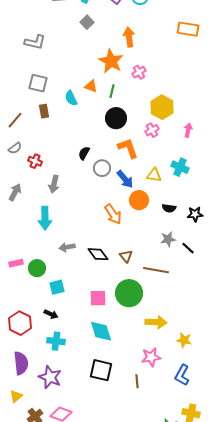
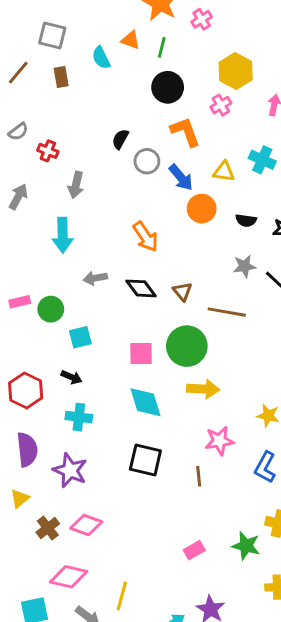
brown line: (15, 120) -> (18, 73), moved
orange arrow: (113, 214) -> (145, 237), moved
yellow arrow: (156, 322) -> (203, 389), moved

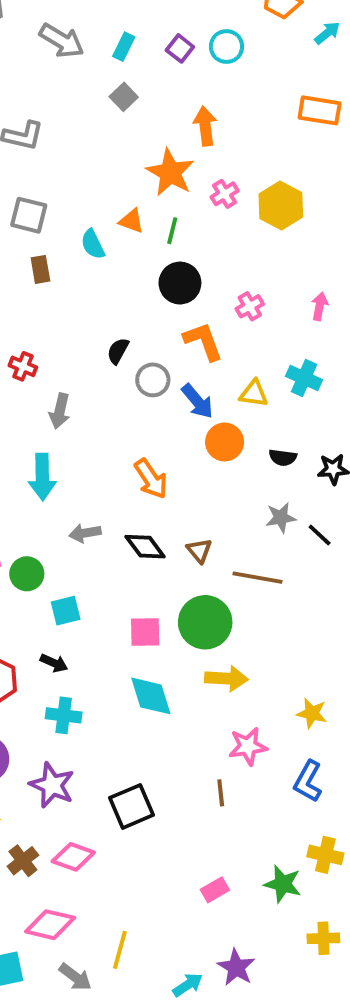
yellow hexagon: (236, 71) -> (281, 205), moved
black square: (145, 460) -> (131, 806), moved, turned -36

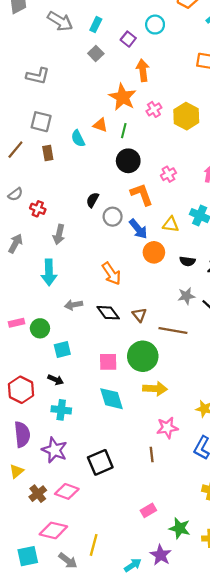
purple square: (180, 48) -> (128, 39), moved
green star: (283, 884) -> (180, 528), moved

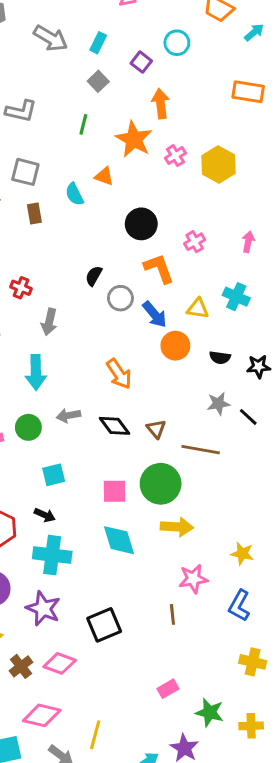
green line: (124, 131) -> (83, 124), moved
green circle: (40, 328) -> (28, 427), moved
cyan cross: (61, 410) -> (52, 555), size x1.4

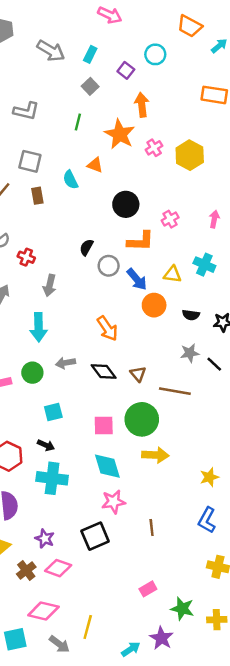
orange L-shape: (159, 268) -> (141, 241), turned 112
yellow star: (242, 554) -> (209, 477), turned -30
pink star: (193, 579) -> (114, 502), moved
purple star: (43, 609) -> (45, 539), moved, size x0.7

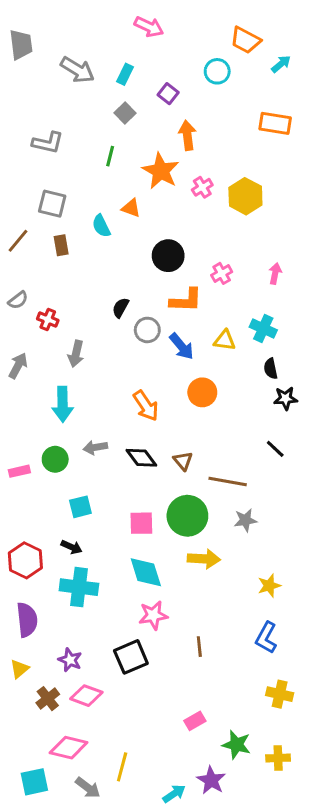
cyan circle: (155, 54) -> (217, 71), moved
orange circle: (154, 305) -> (202, 392), moved
black semicircle: (191, 315) -> (271, 369), moved, turned 70
gray star: (190, 353) -> (245, 520), moved

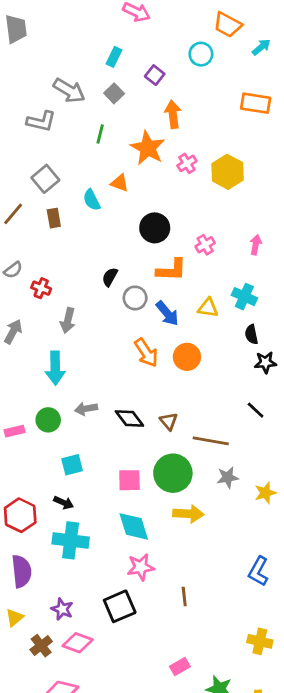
gray arrow: (77, 70) -> (69, 91), moved
gray square: (52, 204) -> (45, 179), turned 36
orange arrow: (146, 406) -> (146, 353), moved
yellow star: (269, 586) -> (265, 493), moved
blue L-shape: (266, 638) -> (258, 571), moved

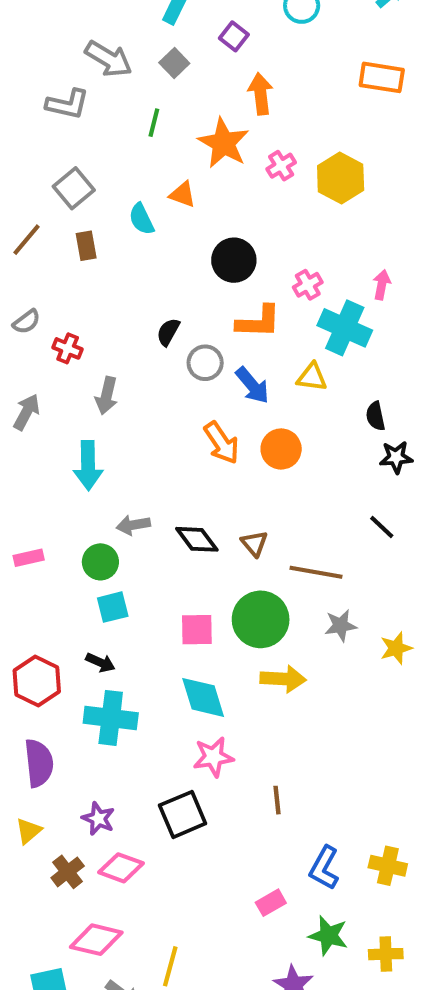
cyan cross: (244, 297) -> (345, 328), moved, size x1.4
green circle: (48, 420) -> (100, 562), moved
blue L-shape: (258, 571) -> (324, 868), moved

